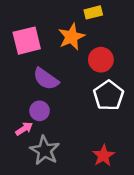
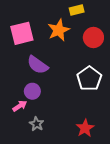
red circle: (101, 60) -> (93, 37), moved
gray star: (45, 150) -> (37, 124), size x0.6

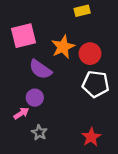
orange star: (59, 30) -> (63, 47), moved
red circle: (93, 37) -> (90, 54), moved
white pentagon: (89, 79) -> (96, 84), turned -30

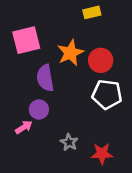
purple semicircle: (40, 69) -> (45, 78), turned 45
gray star: (39, 133) -> (69, 142), moved
red star: (91, 137) -> (102, 154), turned 30

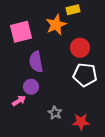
orange star: (70, 53) -> (56, 25), moved

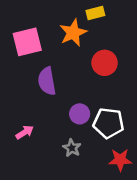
white pentagon: (85, 75) -> (108, 123), moved
purple circle: (31, 87) -> (80, 114), moved
red star: (81, 122) -> (120, 160), moved

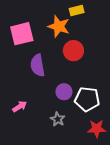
orange star: (73, 33) -> (59, 26), turned -30
red circle: (105, 63) -> (73, 51), moved

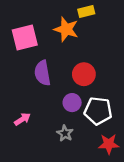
red circle: (73, 51) -> (84, 74), moved

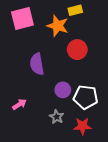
pink square: (25, 38) -> (22, 19), moved
red circle: (84, 74) -> (77, 50), moved
red star: (109, 144) -> (82, 126), moved

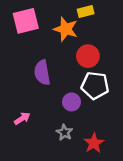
white pentagon: (86, 97) -> (95, 85), moved
red star: (82, 126) -> (94, 143), turned -30

